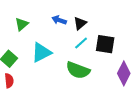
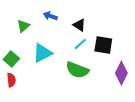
blue arrow: (59, 20) -> (50, 16), moved
black triangle: (80, 23) -> (79, 25), turned -48

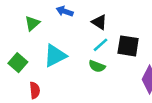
green semicircle: (77, 70) -> (97, 66), moved, size x0.6
red semicircle: (11, 80) -> (35, 90), moved

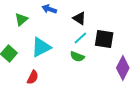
red semicircle: (35, 90) -> (33, 77), moved, turned 32

